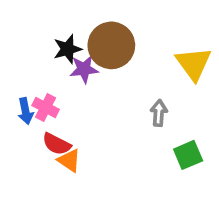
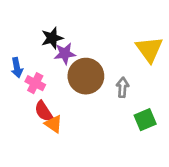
brown circle: (111, 45) -> (86, 76), moved
blue arrow: (25, 111) -> (17, 68), moved
red semicircle: (57, 144) -> (44, 111), turned 30

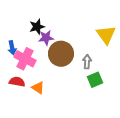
pink cross: (35, 83) -> (25, 59), size x1.5
red semicircle: (44, 111) -> (17, 82), moved, turned 133
green square: (145, 120) -> (95, 80), moved

